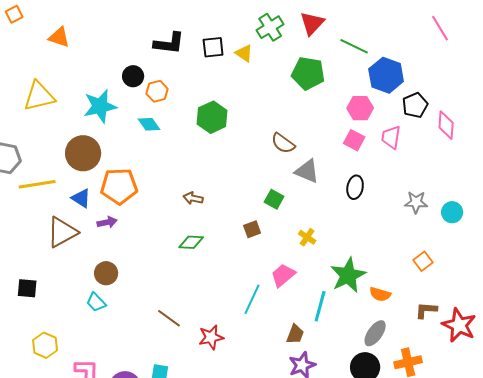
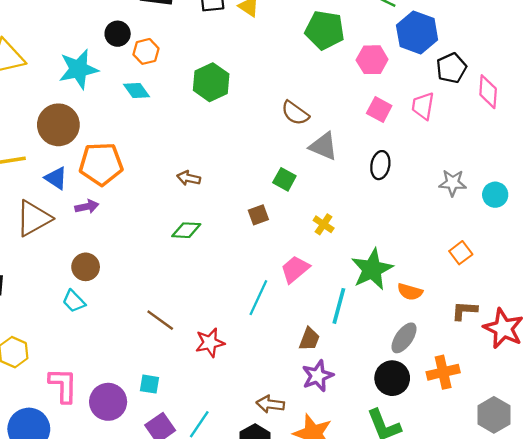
pink hexagon: (360, 108) -> (372, 60), moved

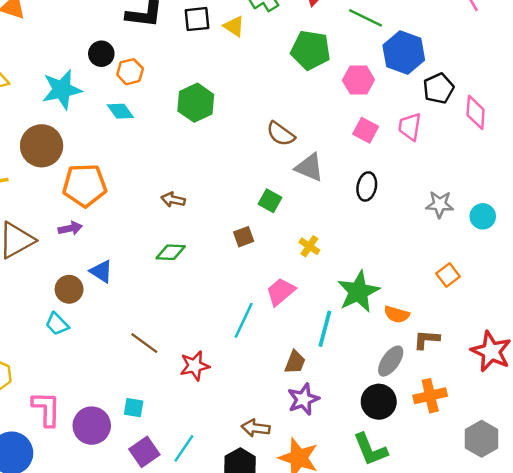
blue triangle: (56, 178) -> (101, 271), moved
brown L-shape: (464, 311) -> (427, 339), moved

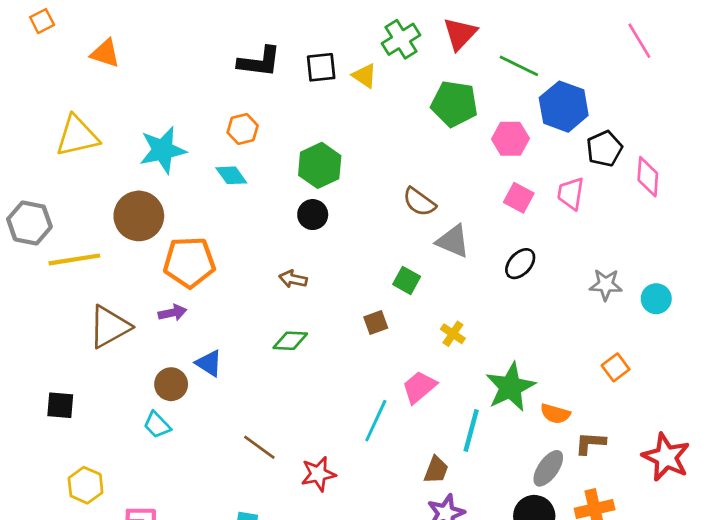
black circle: (101, 54) -> (313, 215), moved
black ellipse: (367, 186) -> (520, 264), turned 32

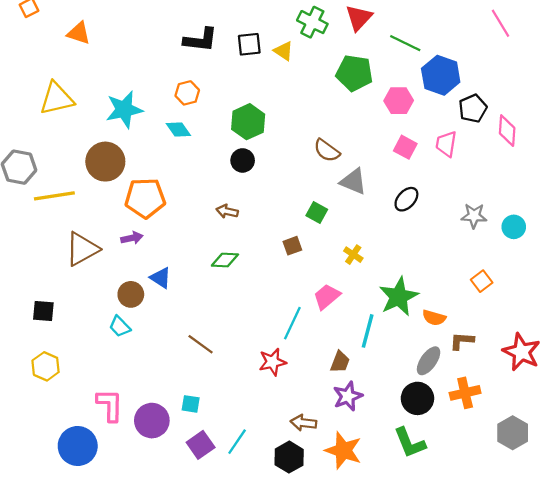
green cross: (401, 39) -> (312, 22), turned -32
red star: (318, 474) -> (272, 362), moved
yellow hexagon: (86, 485) -> (46, 366), moved

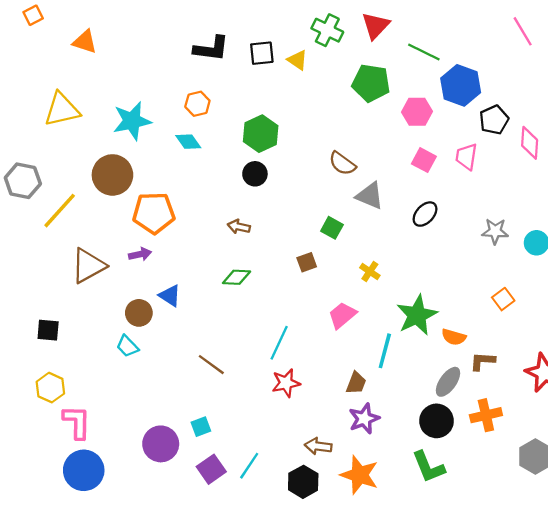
yellow line: (54, 196) -> (60, 211), turned -39
cyan line: (292, 323) -> (279, 343), moved
cyan square: (191, 404) -> (201, 427), turned -30
pink L-shape: (110, 405) -> (77, 422), moved

